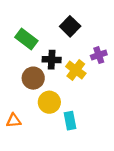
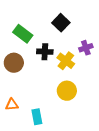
brown circle: (33, 78) -> (14, 63), moved
yellow circle: (49, 102) -> (67, 91), moved
cyan rectangle: (70, 121) -> (37, 117), moved

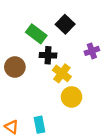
green rectangle: (23, 34) -> (36, 34), moved
yellow cross: (66, 61) -> (62, 73), moved
orange triangle: (12, 105) -> (12, 127), moved, turned 40

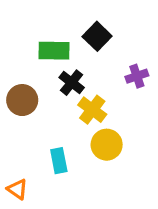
green rectangle: (36, 34) -> (54, 51), turned -36
black cross: (48, 55) -> (72, 83), turned 35
cyan rectangle: (39, 125) -> (59, 161), moved

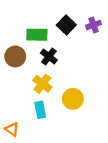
purple cross: (137, 76) -> (94, 25), moved
brown circle: (22, 100) -> (15, 56), moved
yellow cross: (92, 110) -> (42, 84), moved

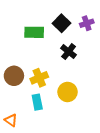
brown circle: (15, 56) -> (14, 76), moved
black cross: (49, 56) -> (69, 52), moved
yellow cross: (42, 84) -> (39, 78), turned 30

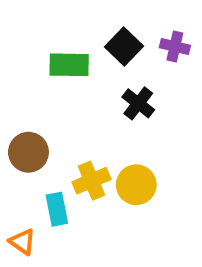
purple cross: (87, 23) -> (175, 46), turned 32
yellow cross: (39, 78) -> (92, 181), moved
cyan rectangle: (37, 102) -> (57, 209), moved

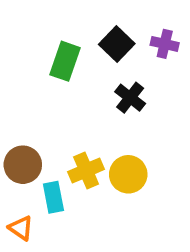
green rectangle: (69, 65) -> (65, 61), turned -72
brown circle: (28, 152) -> (23, 165), moved

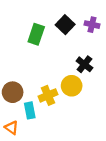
black cross: (130, 98) -> (84, 64), moved
yellow circle: (128, 174) -> (72, 86), moved

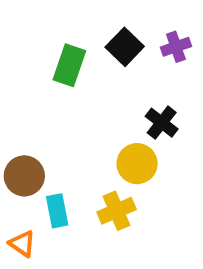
purple cross: (92, 25) -> (176, 47), turned -32
yellow cross: (48, 95) -> (117, 211), moved

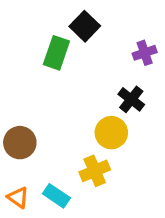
black square: (125, 47) -> (85, 26), moved
purple cross: (176, 47) -> (145, 53), moved
cyan rectangle: (57, 211) -> (56, 196), moved, turned -45

